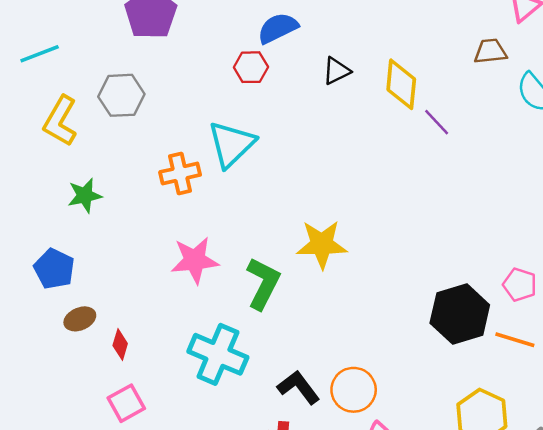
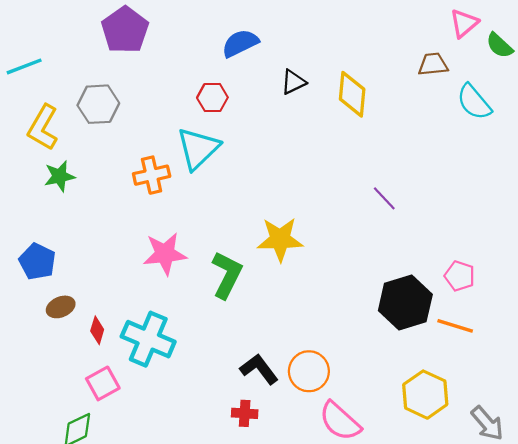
red hexagon: (251, 67) -> (212, 98), moved
purple line: (437, 122) -> (384, 198), moved
green star: (85, 195) -> (60, 176), moved
cyan cross: (218, 354) -> (148, 339), moved

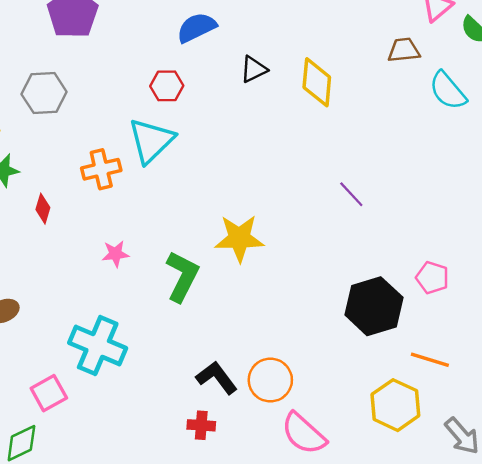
pink star: (165, 254) -> (116, 254), size x0.6
orange line: (455, 326) -> (430, 360), moved
red diamond: (97, 330) -> (43, 209), moved

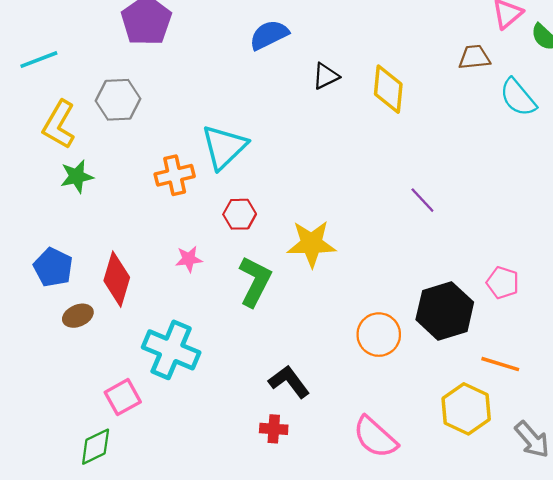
red hexagon: (167, 86) -> (240, 214), moved
red diamond: (43, 209) -> (117, 279), moved, size x1.8
orange circle: (270, 380) -> (379, 335), moved

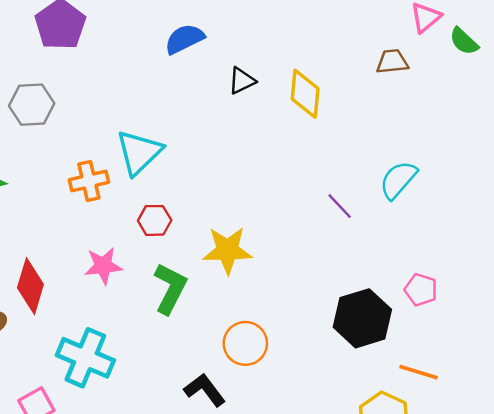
cyan semicircle: (518, 97) -> (398, 180), moved, turned 81
pink star: (189, 259) -> (103, 266), size x1.4
orange circle: (379, 335) -> (245, 343), moved

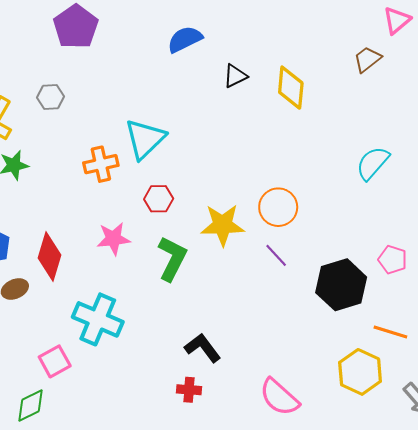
brown trapezoid: (392, 62) -> (367, 59), turned -32
gray hexagon: (32, 105) -> (51, 97), size x0.7
purple line: (340, 206) -> (276, 255), moved
orange circle: (245, 343) -> (278, 207), moved

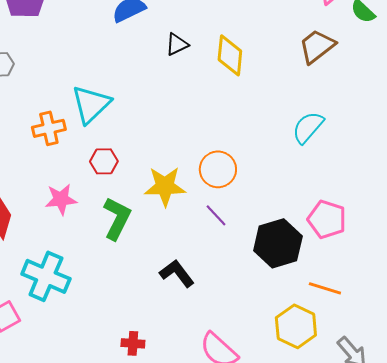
brown trapezoid: (367, 59) -> (317, 46), moved, size x1.4
pink pentagon: (393, 260) -> (327, 219), size x1.4
black L-shape: (203, 348) -> (177, 273), moved

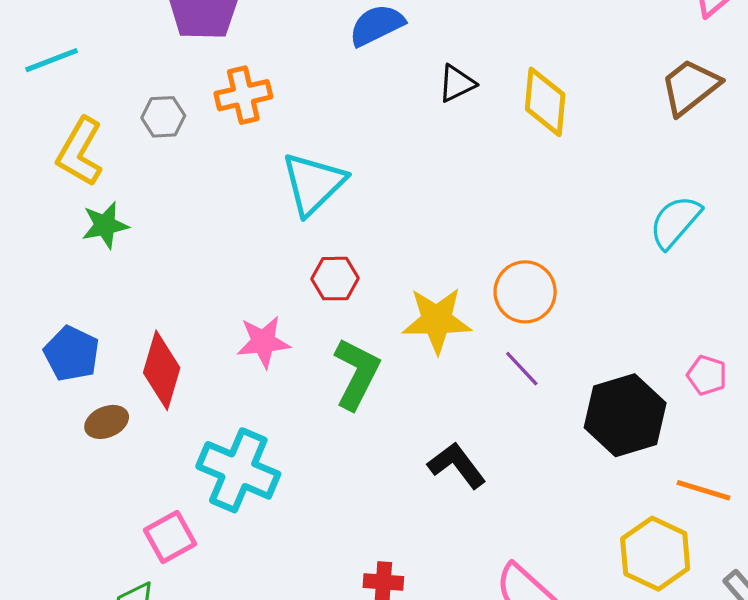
orange cross: (49, 128) -> (243, 95), moved
pink pentagon: (327, 219) -> (707, 375), size x0.6

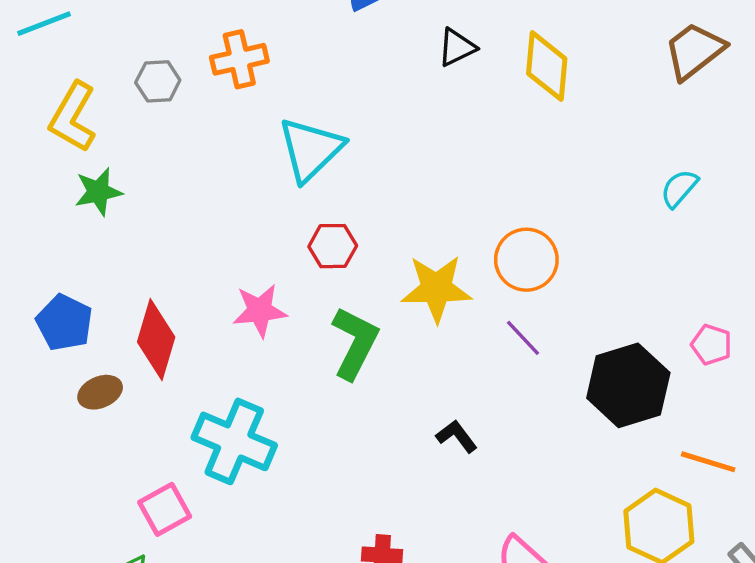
cyan semicircle: (675, 222) -> (679, 188), size x0.7
black L-shape: (457, 465) -> (457, 436), size x0.7

